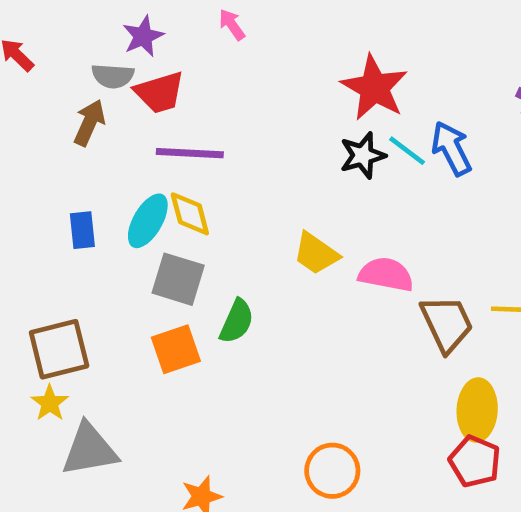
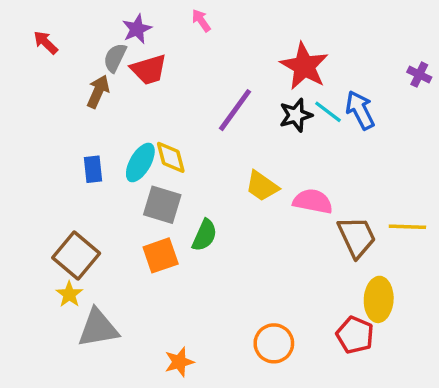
gray semicircle: (113, 76) -> (115, 58), turned 112
purple line: (190, 153) -> (235, 110), moved, turned -57
brown square: (59, 349) -> (76, 255), turned -36
red pentagon: (475, 461) -> (355, 335), moved

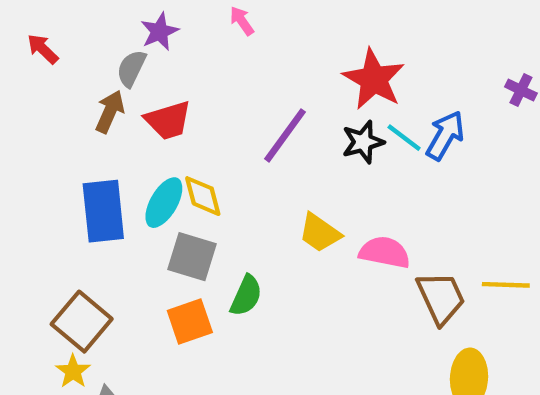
red trapezoid: (149, 70) -> (168, 120), moved
blue arrow: (360, 110) -> (445, 135), turned 57
blue rectangle: (93, 169) -> (103, 211), size x1.8

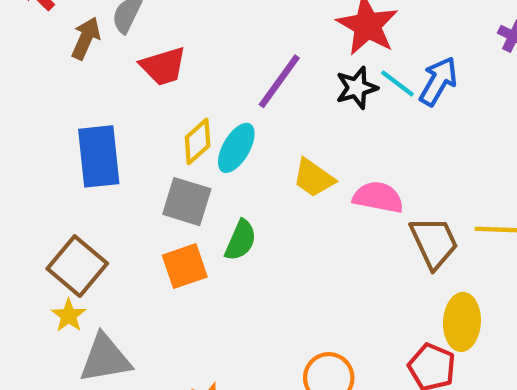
brown arrow: (110, 112) -> (86, 38), moved
yellow diamond: (203, 196) -> (198, 141), turned 63
cyan ellipse: (164, 203) -> (236, 148), moved

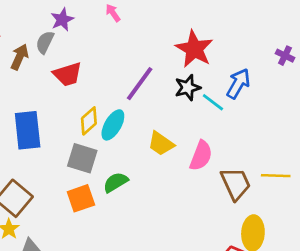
cyan line: (397, 83) -> (213, 102), moved
pink semicircle: (378, 197) -> (201, 156), turned 100
green semicircle: (241, 240) -> (116, 182), turned -145

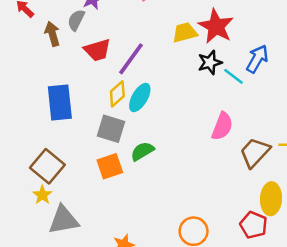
brown arrow: (20, 57) -> (52, 34), turned -40
purple line: (140, 84) -> (131, 59), moved
yellow trapezoid: (161, 144) -> (185, 33), moved, turned 130
brown trapezoid: (236, 184) -> (255, 152), turned -112

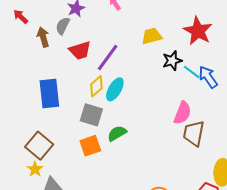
red star: (216, 26) -> (198, 31), moved
blue arrow: (257, 59) -> (208, 77), moved, turned -65
brown trapezoid: (255, 152) -> (194, 133), moved, turned -32

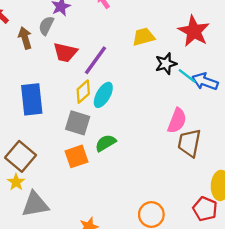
red trapezoid: (80, 50) -> (65, 52), turned 30
blue arrow: (208, 77) -> (205, 81), turned -35

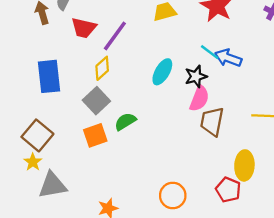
black star: (166, 64) -> (196, 76), moved
cyan ellipse: (103, 95) -> (162, 72), moved
gray square: (78, 123) -> (96, 101), turned 30

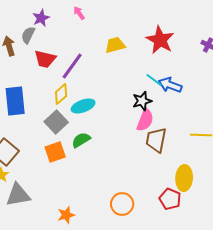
cyan ellipse: (162, 72) -> (83, 106), moved, turned 40

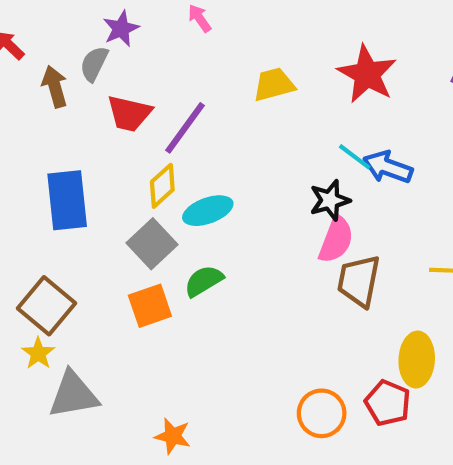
orange circle: (122, 204) -> (322, 413), moved
orange star: (66, 215) -> (173, 436), turned 30

